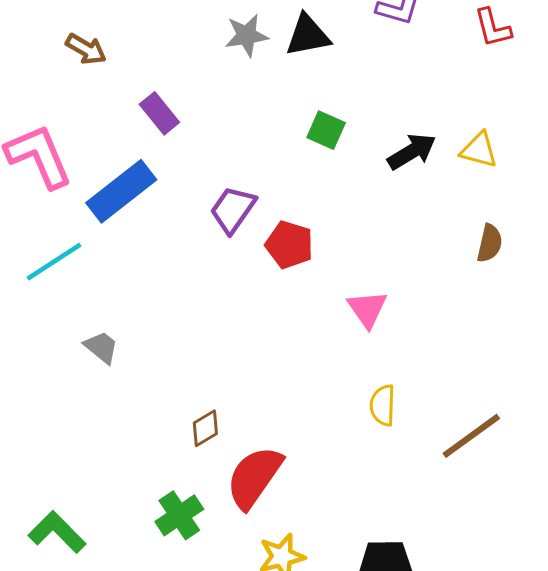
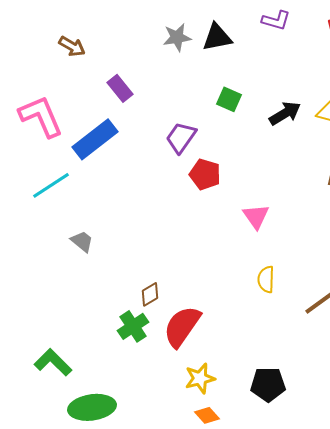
purple trapezoid: (233, 210) -> (181, 137), moved
green cross: (179, 515) -> (133, 326), moved

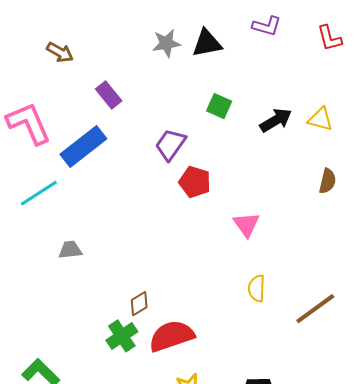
gray trapezoid: (82, 241) -> (70, 250), turned -45
red semicircle: (182, 326) -> (171, 336), turned 36

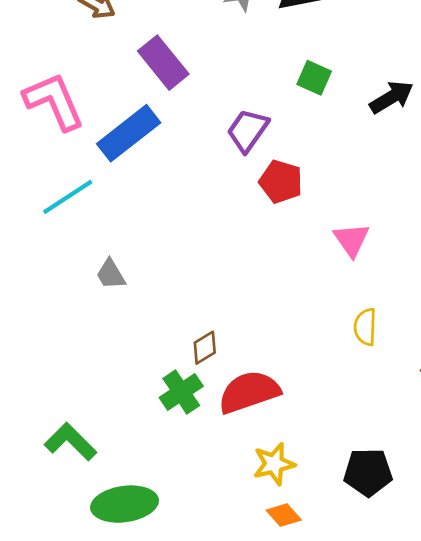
purple rectangle: (109, 95) -> (163, 63), size x1.4
gray trapezoid: (70, 250) -> (111, 274), turned -115

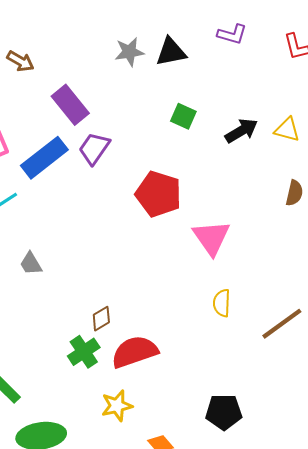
purple trapezoid: (248, 130) -> (94, 148), moved
red pentagon: (281, 182) -> (158, 194), size x1.4
pink triangle: (351, 240) -> (211, 238), size x1.4
yellow star: (274, 464) -> (117, 406), moved

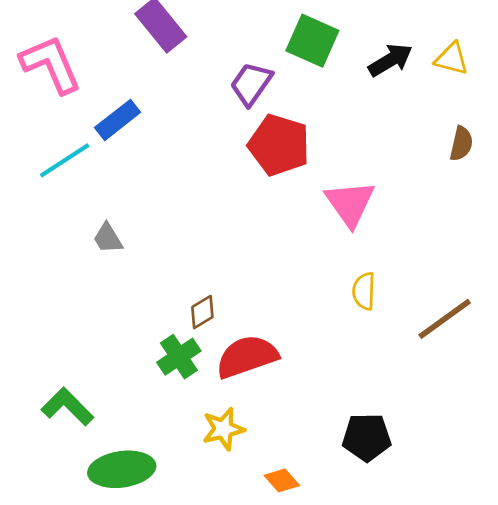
green square: (183, 116) -> (312, 41), size x1.5
purple trapezoid: (94, 148) -> (251, 84), moved
blue rectangle: (44, 158) -> (118, 120), moved, size x0.7

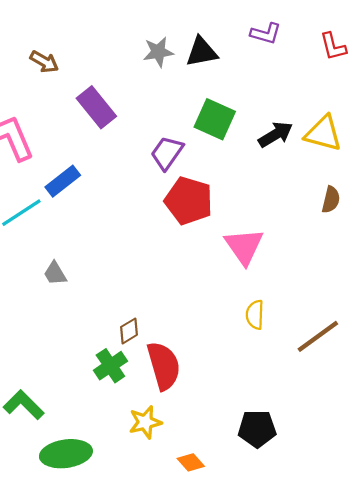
yellow triangle: (452, 59) -> (323, 133), size x1.4
red semicircle: (247, 357) -> (164, 366), turned 93

